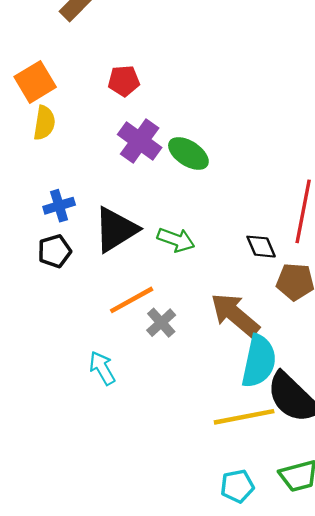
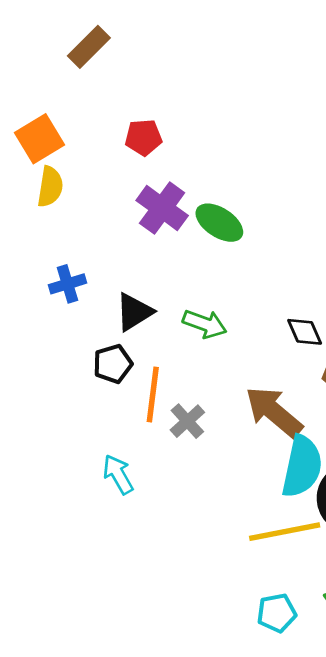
black triangle: (116, 230) -> (134, 312), size x0.7
black pentagon: (54, 251) -> (113, 364), moved
orange line: (132, 300) -> (153, 394), turned -54

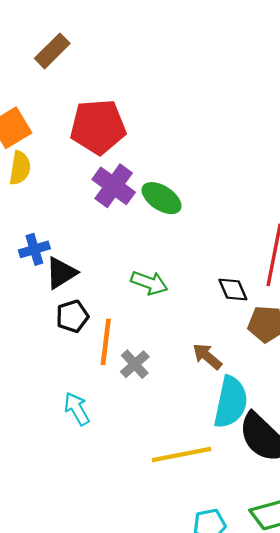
red pentagon: (143, 137) -> (98, 127), size x1.8
black triangle: (134, 312) -> (61, 273), moved
brown arrow: (274, 412) -> (207, 356), size x0.6
yellow line: (285, 532) -> (182, 455), moved

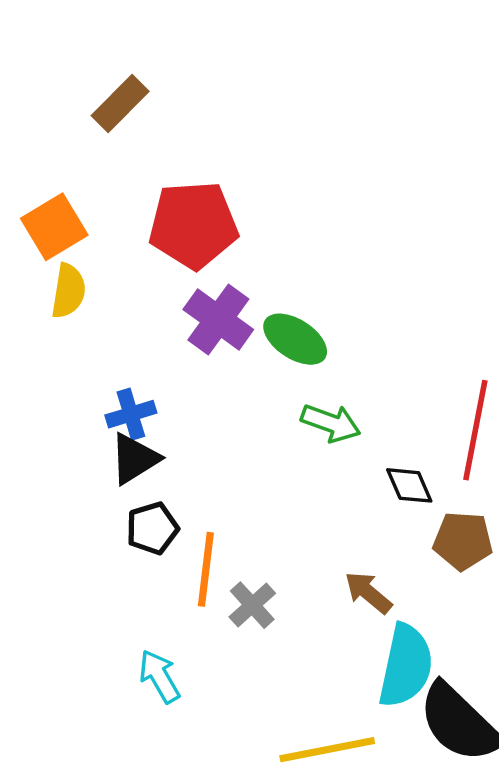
blue cross: (34, 249) -> (131, 414), moved
green arrow: (149, 283) -> (331, 423), moved

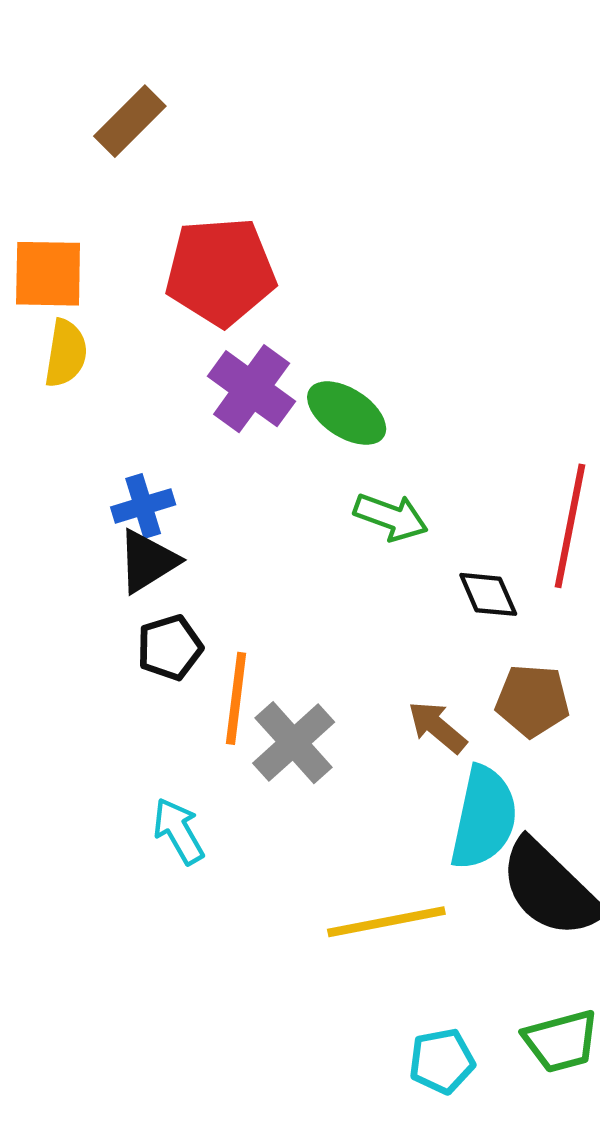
orange square: (54, 227) -> (48, 274), turned 32
brown pentagon: (463, 541) -> (532, 701), moved
gray cross: (252, 605) -> (294, 743), size x1.4

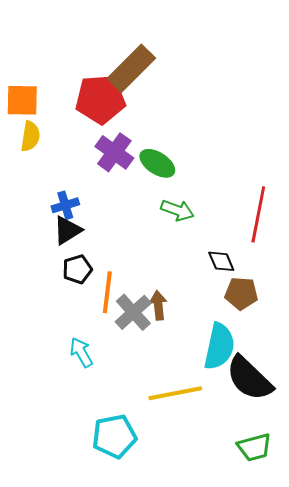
brown rectangle: (130, 121) -> (131, 68), moved, size x1.5
black diamond: (488, 594) -> (221, 261), moved
brown arrow: (437, 727) -> (158, 305), moved, turned 44
cyan pentagon: (442, 1061) -> (114, 436), moved, size x1.5

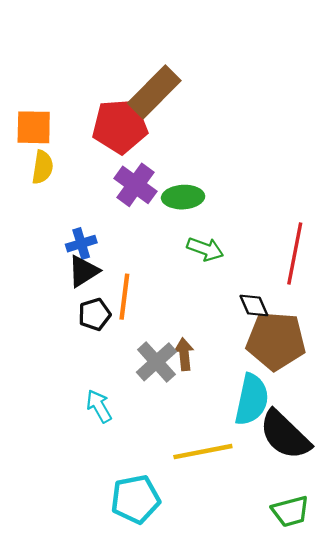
green ellipse: (157, 163) -> (183, 197), turned -36
orange line: (107, 292) -> (124, 297), moved
brown pentagon: (241, 293) -> (276, 341), size x1.6

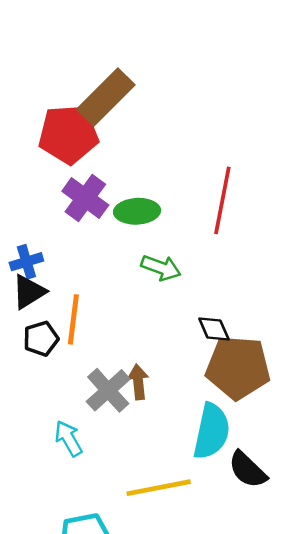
red line: (295, 253) -> (222, 200), moved
cyan arrow: (99, 406) -> (69, 438), moved
black semicircle: (285, 435) -> (248, 470), size x0.7

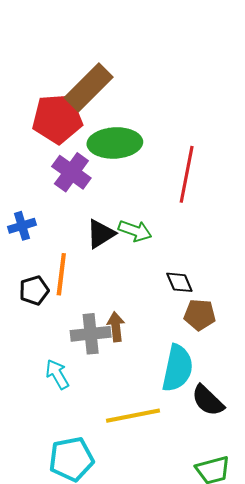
green ellipse: (137, 211) -> (115, 143), moved, size x1.4
black triangle: (29, 292) -> (101, 234), moved
brown pentagon: (238, 367) -> (200, 315), size x0.6
gray cross: (108, 390) -> (91, 334), turned 36

